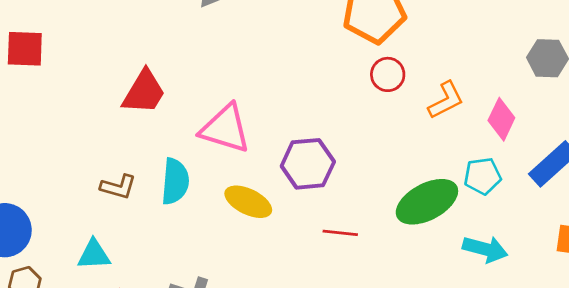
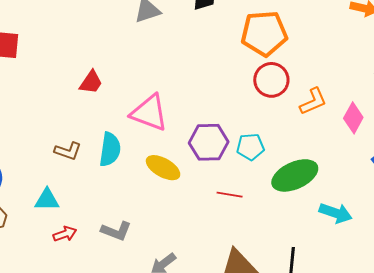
red circle: (388, 74) -> (271, 80), size x1.4
red trapezoid: (144, 92) -> (91, 82), size x0.7
cyan pentagon: (482, 176) -> (250, 147), moved

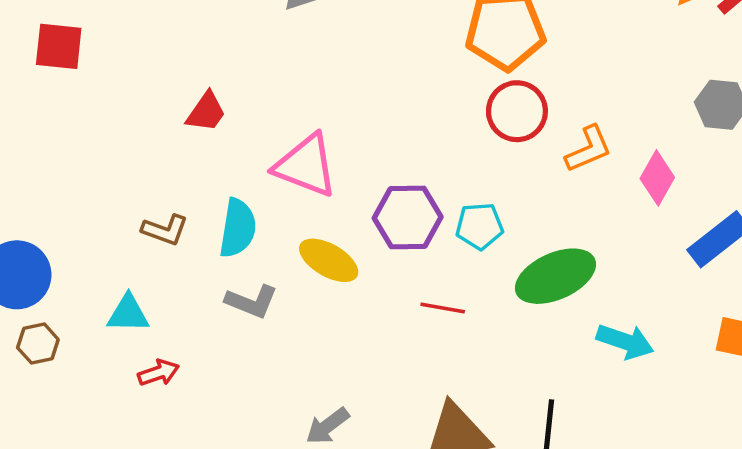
gray L-shape: (116, 231) -> (252, 302), moved

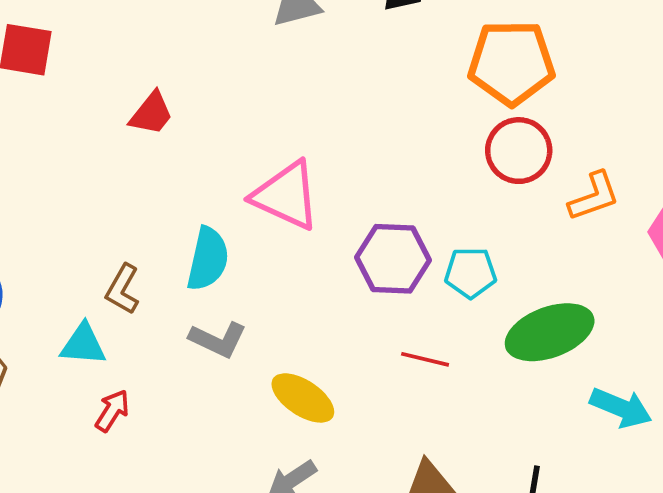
red trapezoid: (206, 112) -> (151, 114), moved
brown L-shape: (165, 230) -> (123, 289), moved, turned 96
yellow ellipse: (329, 260) -> (303, 398), moved
red arrow: (159, 373) -> (112, 411), turned -42

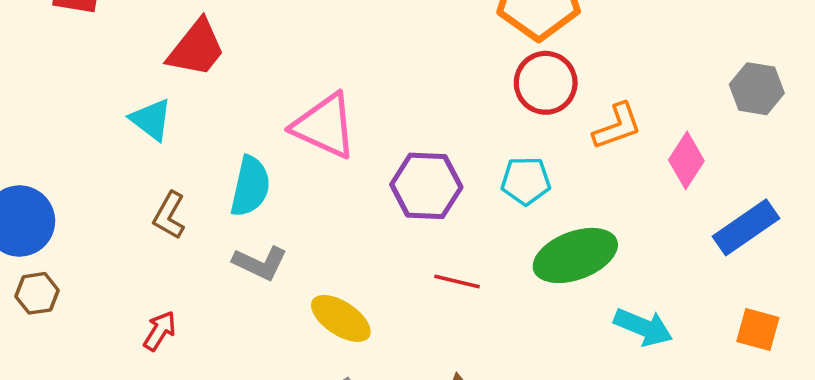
red trapezoid: (151, 114) -> (196, 48), size x1.4
cyan pentagon: (471, 273) -> (526, 181), moved
cyan triangle: (83, 344) -> (151, 120), moved, turned 33

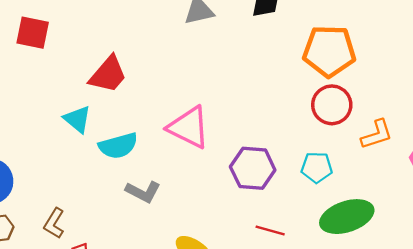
cyan semicircle: (250, 186) -> (118, 146), moved, turned 60
brown L-shape: (169, 215) -> (54, 223), moved
gray L-shape: (260, 263) -> (143, 192), moved

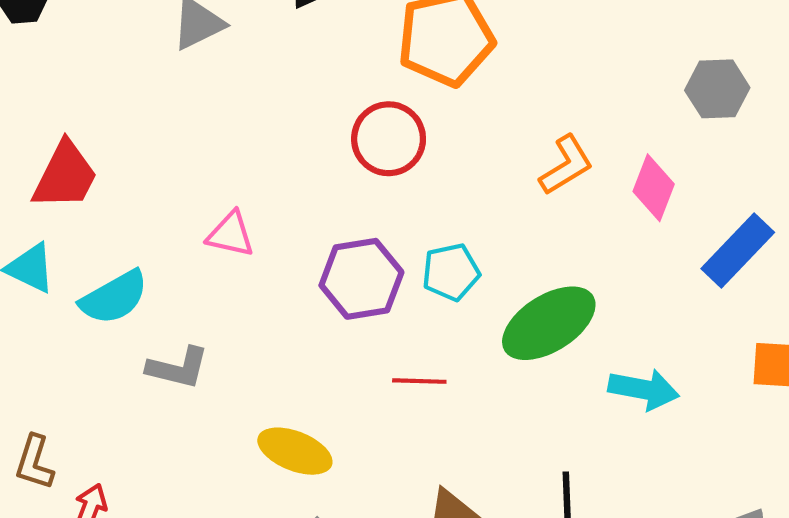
red circle: (332, 105) -> (389, 139), moved
pink triangle: (189, 127) -> (231, 234), size x0.6
cyan pentagon: (317, 167) -> (451, 272), moved

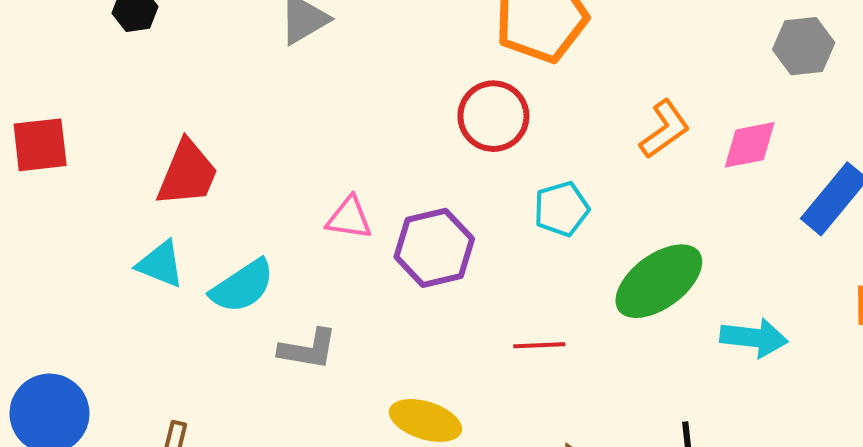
pink diamond: (654, 188) -> (750, 145), turned 62
cyan pentagon: (451, 272) -> (562, 209), moved
purple hexagon: (361, 279) -> (434, 248), moved

